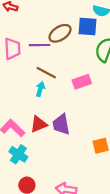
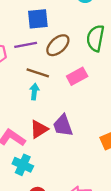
blue square: (88, 27) -> (38, 19), moved
brown ellipse: (60, 33) -> (58, 45), moved

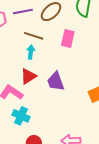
pink rectangle: (77, 76) -> (68, 39), turned -48
red triangle: (39, 129) -> (28, 76), moved

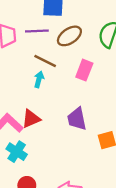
red triangle: (28, 76) -> (31, 119), moved
purple trapezoid: (56, 81) -> (77, 119), moved

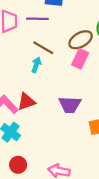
brown ellipse: (69, 36) -> (81, 40), moved
purple trapezoid: (77, 119) -> (70, 105), turned -80

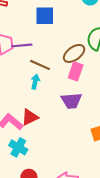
purple line: (37, 19) -> (22, 45), moved
purple trapezoid: (70, 105) -> (71, 101), moved

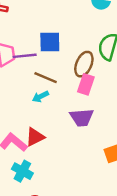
blue square: (45, 16) -> (50, 42), moved
brown ellipse: (74, 53) -> (84, 64), turned -30
cyan arrow: (35, 82) -> (40, 97), turned -128

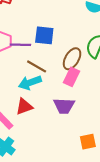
cyan arrow: (40, 97) -> (30, 83), size x1.5
red triangle: (35, 137) -> (24, 106), moved

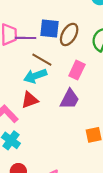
brown ellipse: (72, 59) -> (69, 34), moved
purple trapezoid: (64, 106) -> (70, 99), turned -65

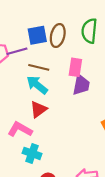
cyan arrow: (35, 76) -> (37, 85), turned 75
purple trapezoid: (70, 99) -> (81, 85), moved

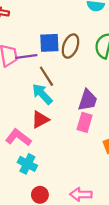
brown line: (39, 67) -> (46, 76), turned 36
pink rectangle: (75, 67) -> (85, 122), moved

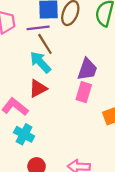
purple line: (26, 56) -> (38, 28), moved

